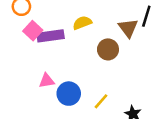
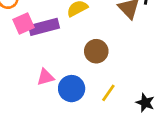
pink square: (33, 31) -> (24, 24), turned 30
brown circle: (108, 49) -> (96, 51), moved

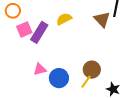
purple rectangle: (44, 27) -> (39, 32), turned -45
brown circle: (96, 51) -> (92, 70), moved

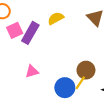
blue circle: (59, 78) -> (65, 88), moved

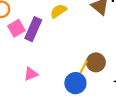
pink triangle: (32, 71) -> (31, 74), moved
yellow line: (80, 83) -> (83, 68), moved

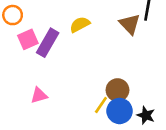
yellow line: (83, 68) -> (101, 105), moved
blue circle: (75, 83) -> (120, 111), moved

